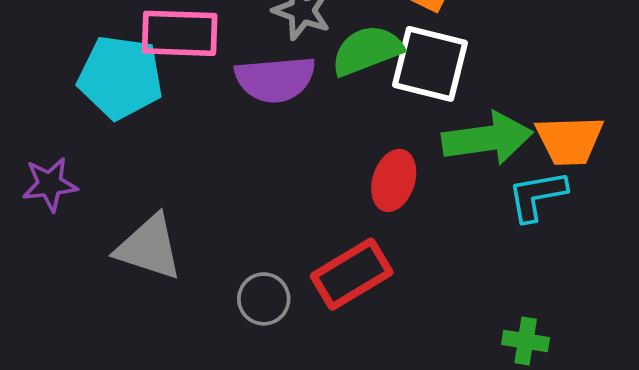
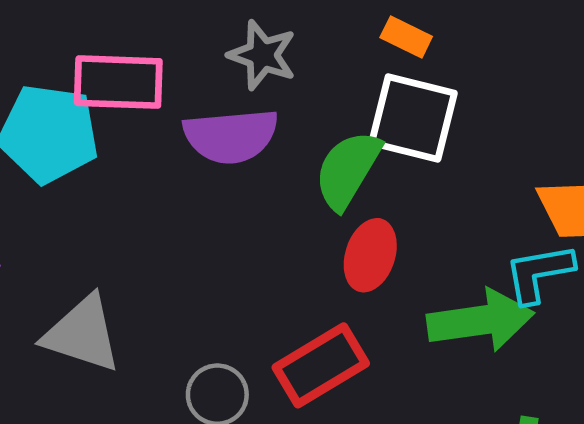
green semicircle: (367, 50) -> (348, 170), moved, turned -38
green arrow: (487, 138) -> (480, 320), moved

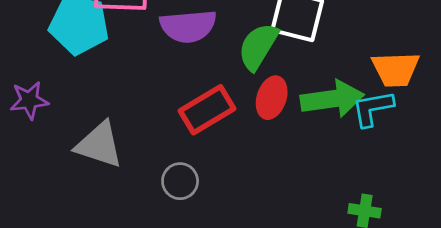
green arrow: (480, 320) -> (332, 99), moved
red rectangle: (321, 365) -> (207, 110), moved

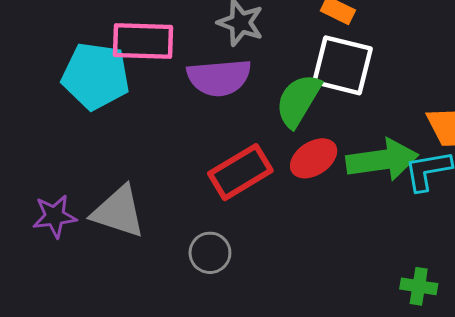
red ellipse: (272, 98) -> (314, 158), turned 39
purple star: (29, 100) -> (55, 216), moved

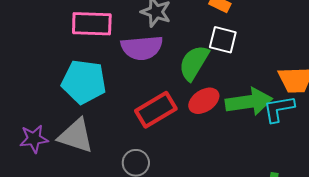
white square: (343, 65) -> (223, 40), size x0.7
cyan pentagon: (96, 76) -> (84, 82), moved

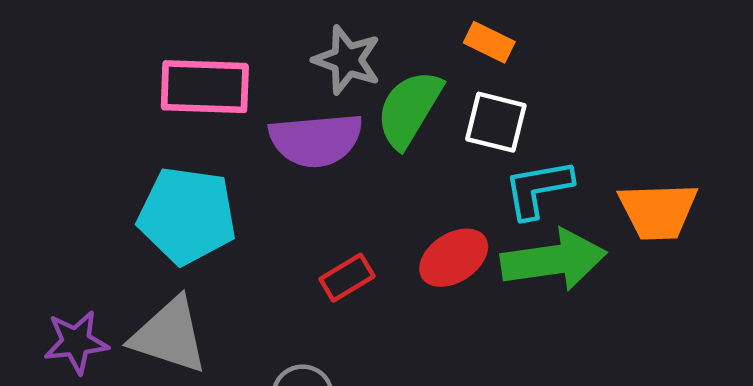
green semicircle: (194, 63) -> (409, 109), moved
cyan L-shape: (279, 109) -> (538, 189), moved
red rectangle: (156, 110) -> (347, 278), size x0.6

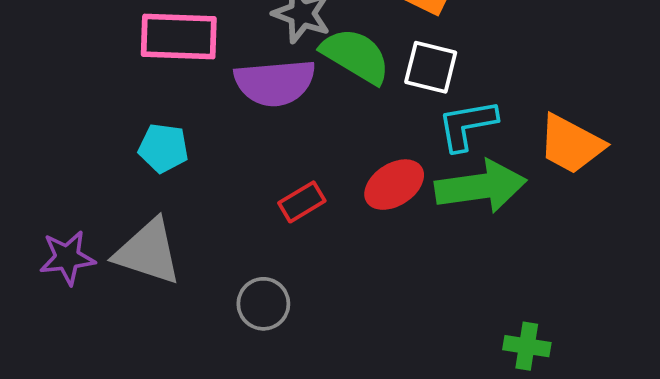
green semicircle: (409, 109) -> (356, 56), turned 90
orange trapezoid: (658, 211) -> (571, 144), turned 30
cyan pentagon: (187, 215) -> (163, 148), size x0.6

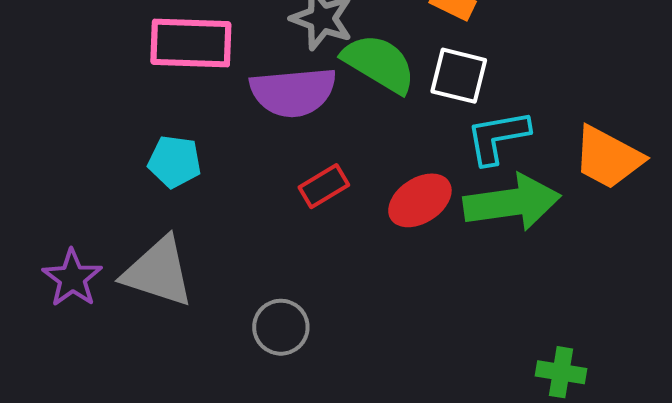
red rectangle: (302, 202) -> (324, 186), moved
purple star: (67, 258) -> (72, 278), turned -30

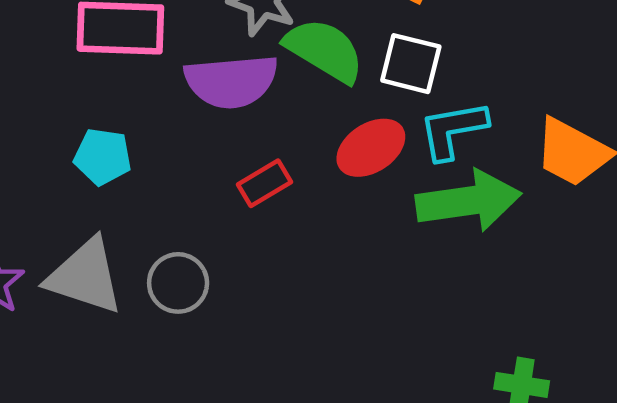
red ellipse: (420, 200) -> (371, 148), moved
gray circle: (281, 327) -> (178, 283), moved

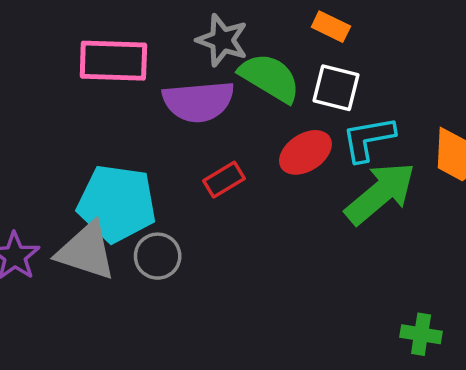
cyan pentagon: (103, 157) -> (117, 203), moved, size x1.8
green arrow: (468, 201) -> (380, 193), turned -32

